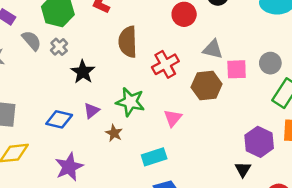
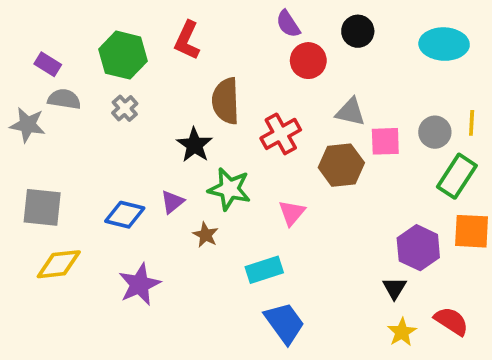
gray semicircle: (32, 41) -> (64, 99), moved, turned -40
black star: (83, 72) -> (194, 145), moved

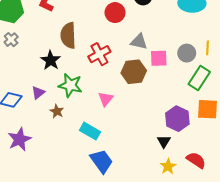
cyan rectangle: (264, 270) -> (90, 131), turned 48

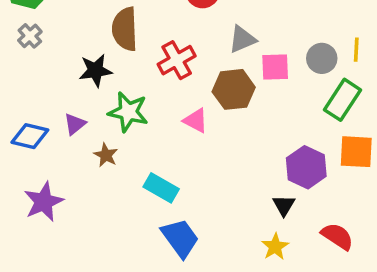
gray triangle: (139, 42) -> (242, 39), turned -36
black star: (51, 60) -> (95, 70), turned 30
pink triangle: (106, 99) -> (196, 121), moved, turned -42
yellow star: (168, 166) -> (275, 247), moved

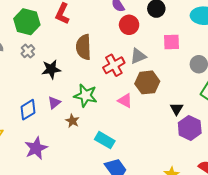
gray triangle: (242, 39) -> (138, 56), moved
pink square: (275, 67) -> (172, 42), moved
black star: (95, 70) -> (51, 69), moved
blue diamond: (30, 136) -> (28, 110), turned -45
black triangle: (284, 205) -> (177, 109), moved

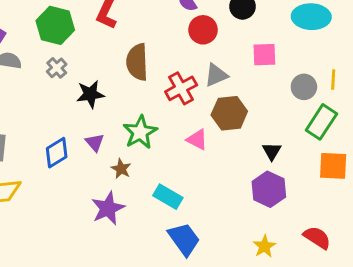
green star: (86, 96) -> (140, 132), turned 30
purple triangle: (54, 103) -> (95, 142), turned -32
purple hexagon: (190, 128) -> (269, 189), moved
purple star: (36, 148) -> (108, 208), moved

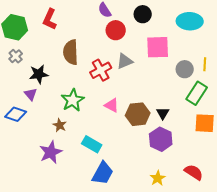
pink square: (264, 55) -> (158, 47), size x1.4
brown hexagon: (229, 113) -> (138, 114), moved
purple triangle: (95, 142) -> (31, 94), moved
blue diamond: (57, 153) -> (16, 114), turned 50
blue trapezoid: (184, 239) -> (103, 173), turned 65

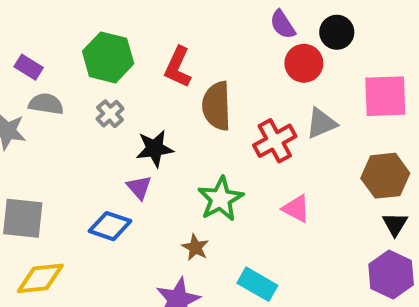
black circle: (143, 14) -> (337, 32), moved
red L-shape: (50, 19) -> (178, 67), moved
brown hexagon: (138, 114) -> (385, 176), moved

